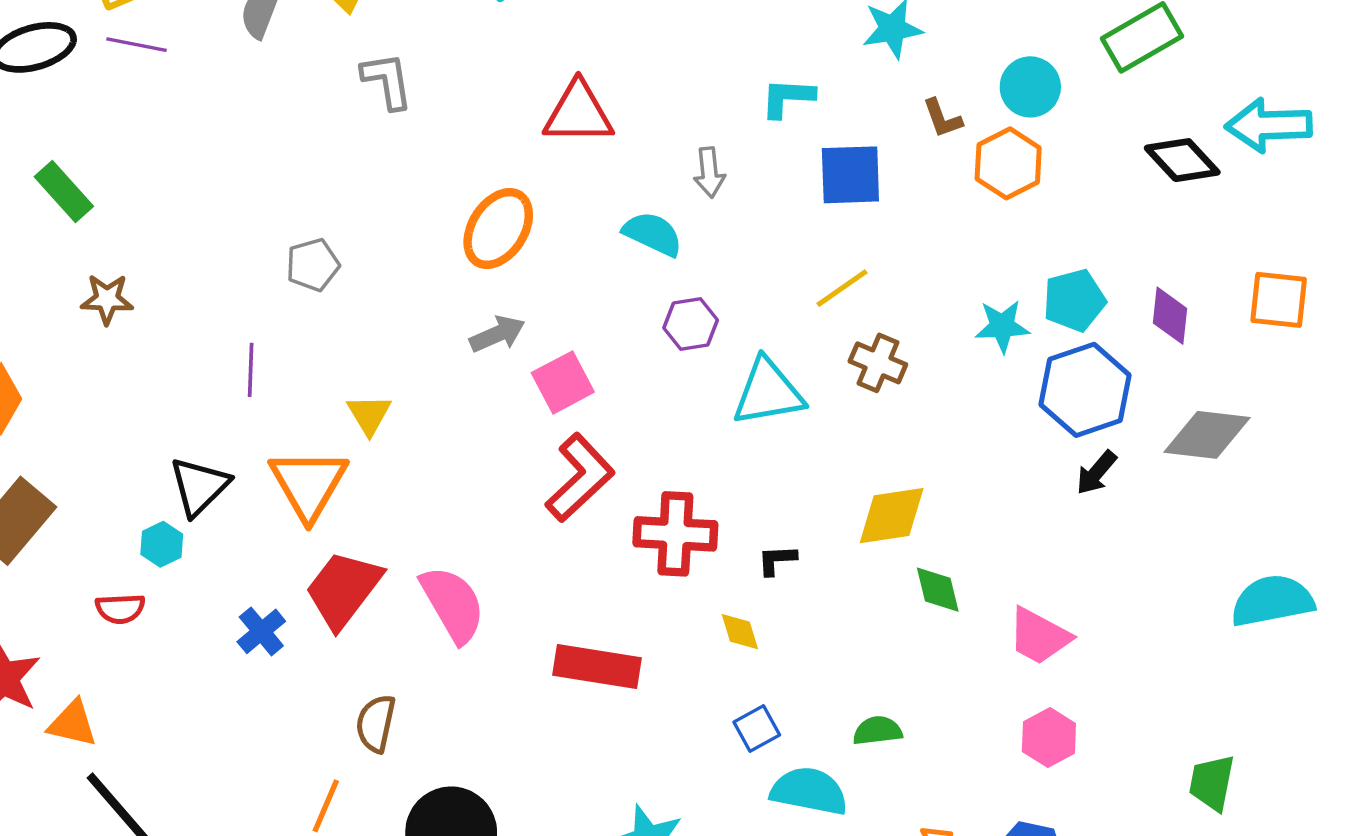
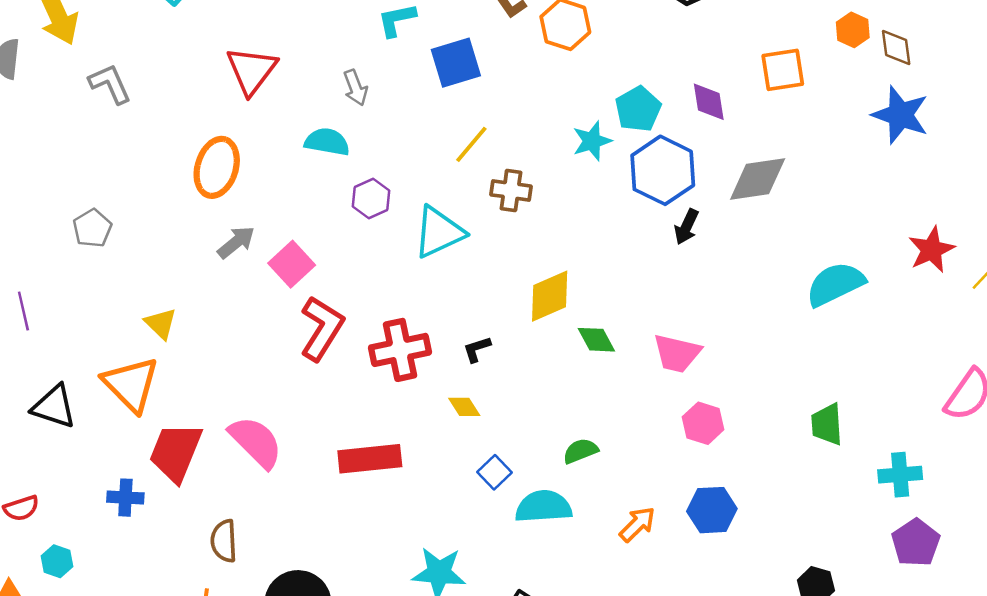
red triangle: (578, 113) -> (252, 70), turned -38
purple line: (251, 370) -> (23, 311), moved
black triangle: (199, 486) -> (54, 407), turned -42
cyan hexagon: (162, 544) -> (57, 561), moved
blue cross: (261, 631) -> (125, 498), turned -32

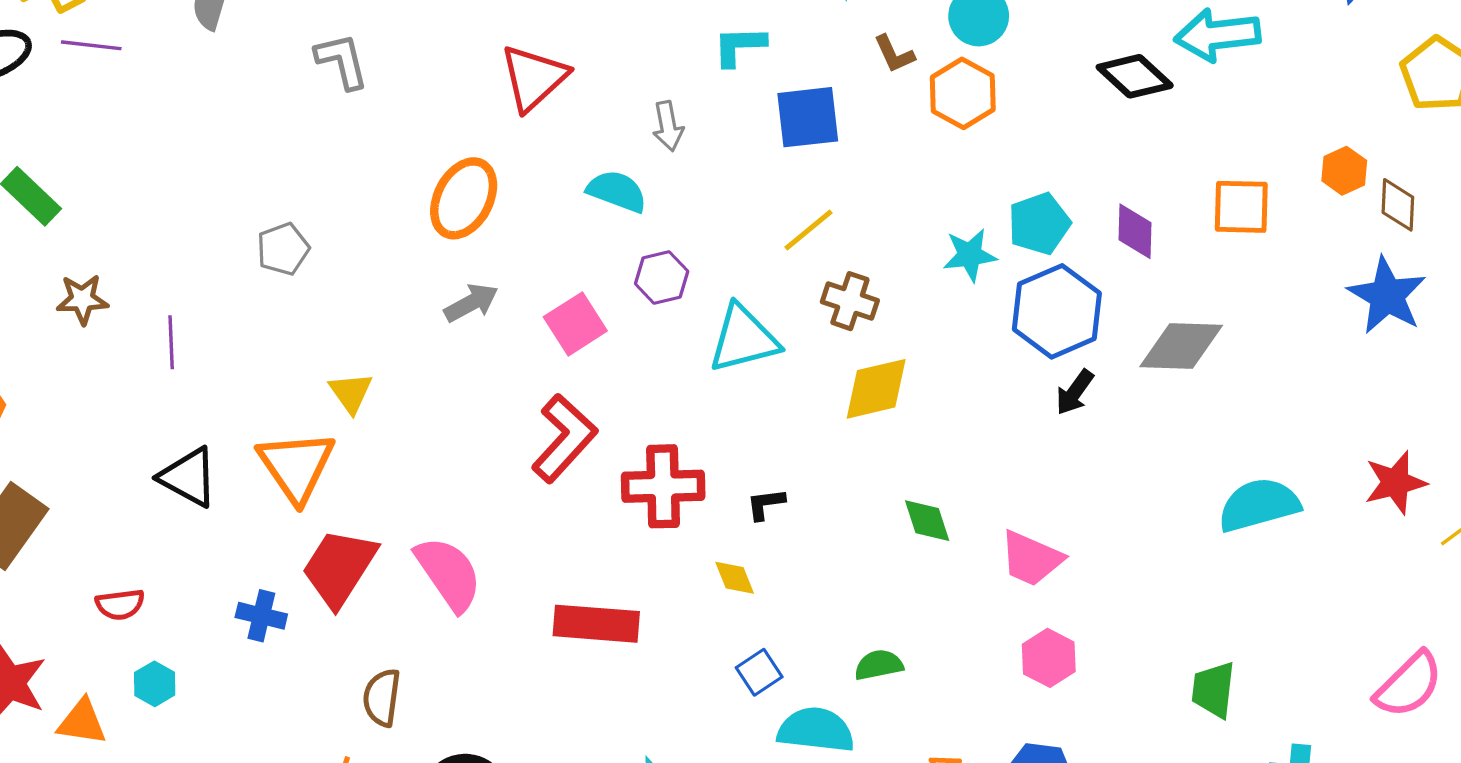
pink square: (292, 264) -> (575, 324), moved
yellow diamond: (550, 296) -> (876, 389), moved

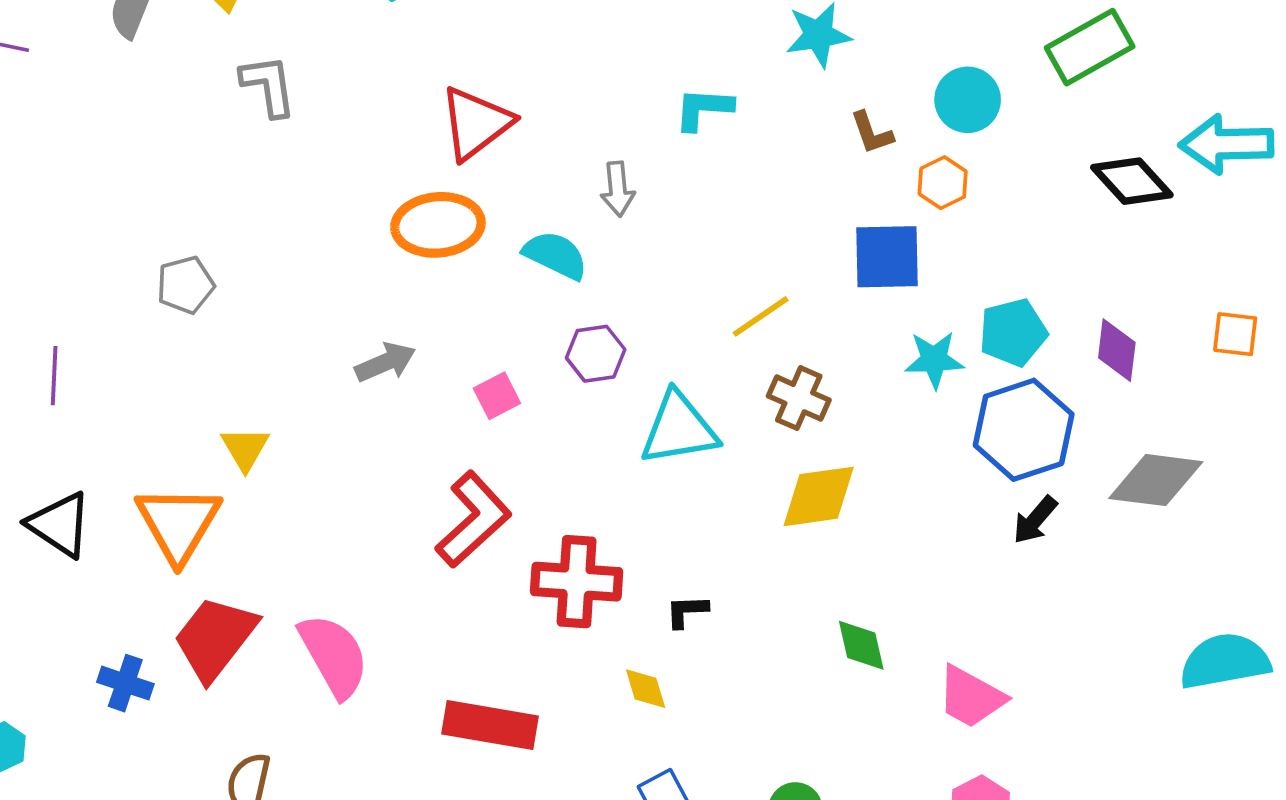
orange hexagon: (963, 93) -> (943, 183), size x0.7
blue square: (808, 117) -> (887, 257), moved
orange ellipse: (464, 198) -> (438, 225), moved, turned 52
orange square: (1241, 207) -> (1235, 334), size x0.7
pink square: (575, 324) -> (497, 396), size x0.7

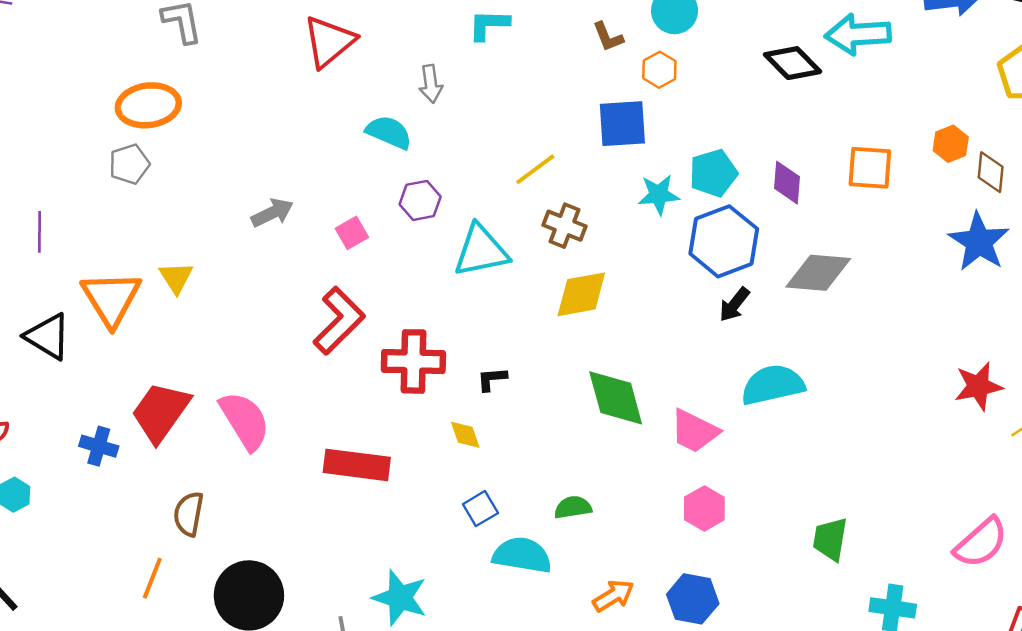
orange ellipse: (438, 225) -> (148, 105), moved
orange square: (1235, 334) -> (870, 168), size x1.4
orange triangle: (178, 523) -> (111, 298), moved
green diamond: (861, 645) -> (616, 398), size x1.6
cyan semicircle: (1225, 661) -> (773, 385), moved

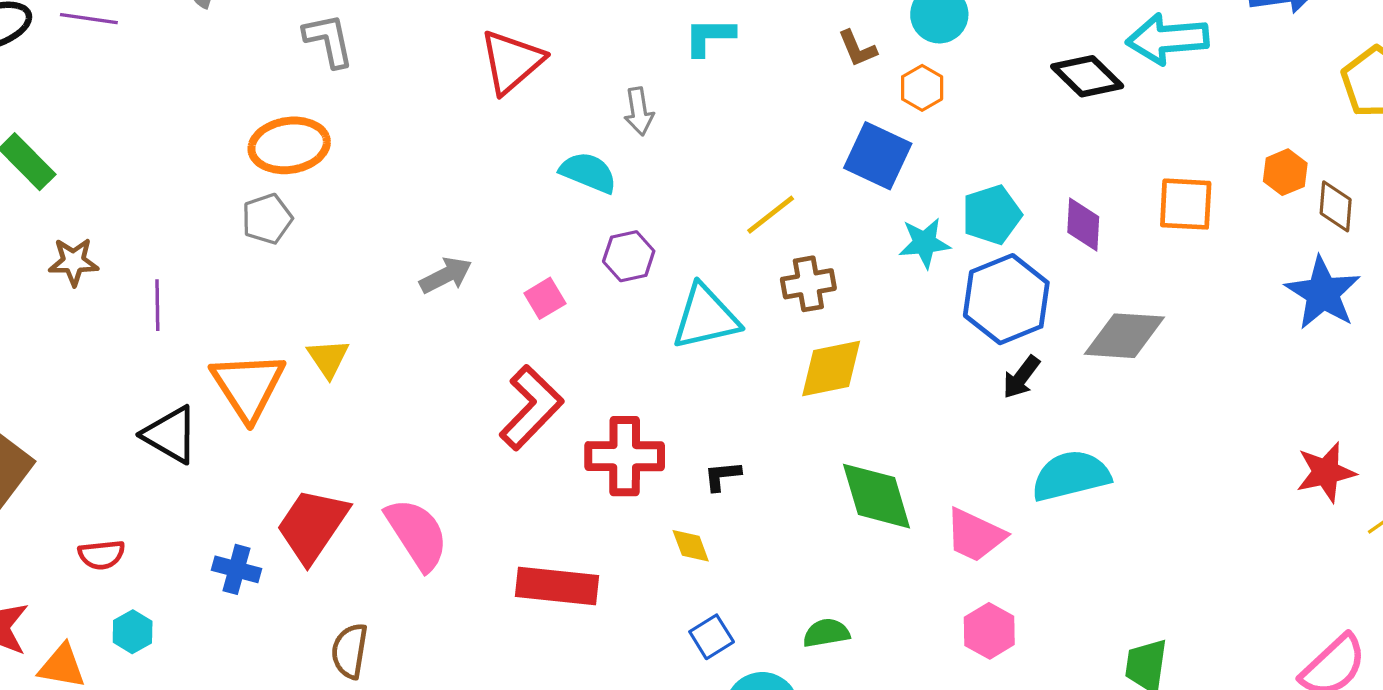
blue square: (622, 124) -> (878, 156), turned 30
brown cross: (564, 226) -> (808, 284), turned -30

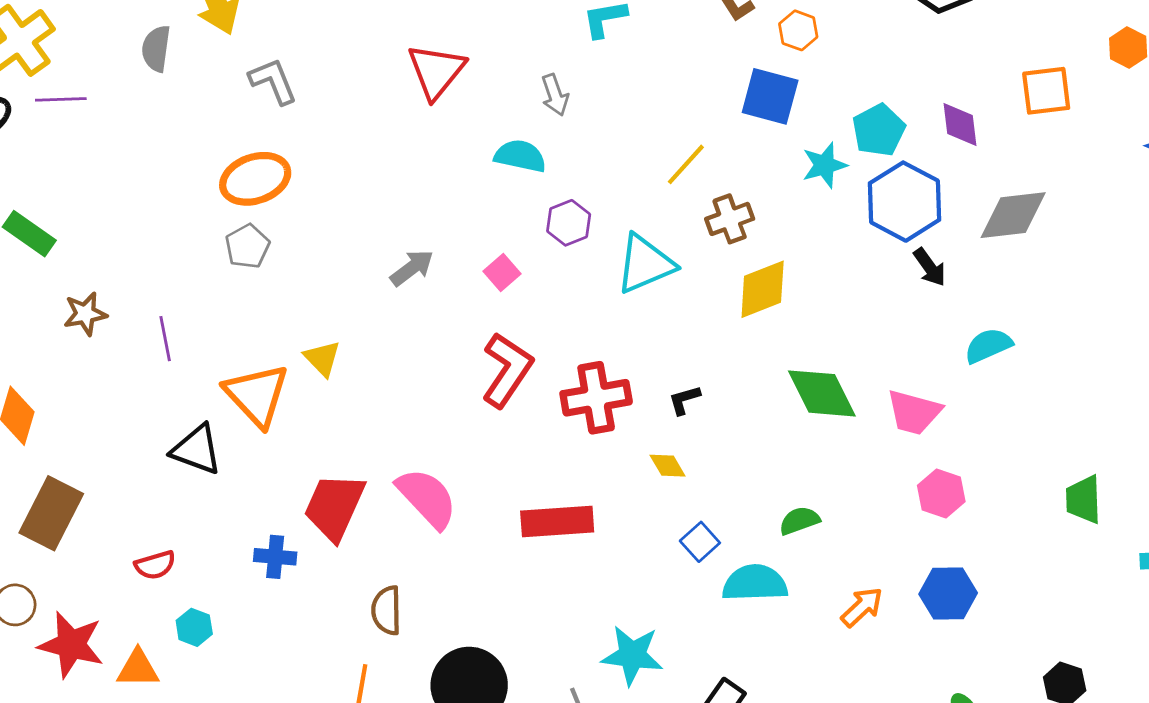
black arrow: (1021, 377) -> (930, 267), turned -63
cyan semicircle: (1071, 476) -> (988, 346), size x0.7

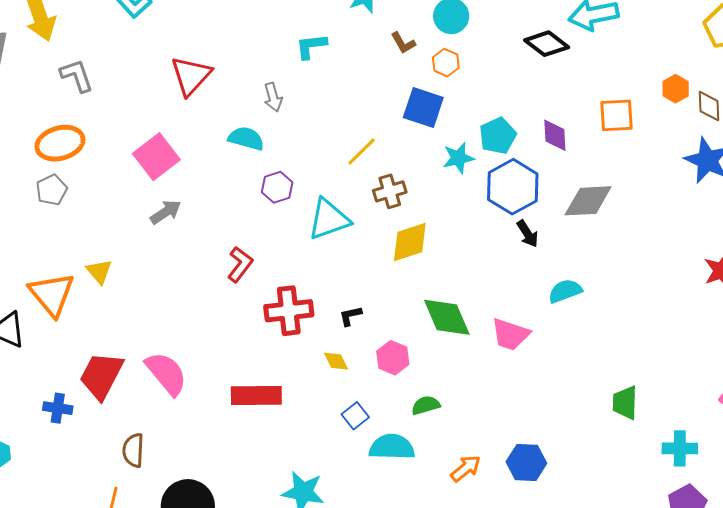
pink square: (502, 273) -> (156, 157), moved, size x1.8
red L-shape: (507, 370) -> (240, 264), moved, size x0.7
pink hexagon: (941, 493) -> (393, 358), moved

